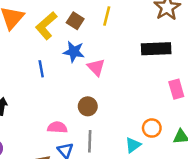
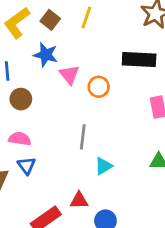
brown circle: (88, 106) -> (21, 99), moved
orange circle: (152, 128) -> (99, 87), moved
gray line: (90, 141) -> (83, 137), moved

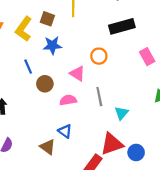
pink triangle: (69, 75) -> (77, 74), moved
pink semicircle: (20, 139) -> (68, 100), moved
red triangle: (79, 200) -> (112, 144), size x1.6

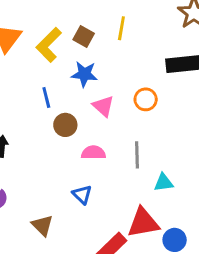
pink triangle: (77, 74) -> (103, 106), moved
cyan triangle: (121, 113) -> (164, 183), turned 32
brown triangle: (48, 147) -> (42, 225), moved

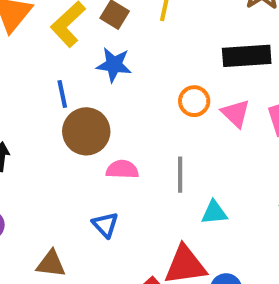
pink triangle: (103, 106) -> (236, 113), moved
brown circle: (65, 125) -> (86, 131), size x1.5
brown triangle: (42, 225) -> (51, 264), turned -40

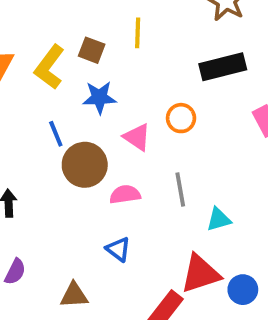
pink triangle: (236, 113) -> (137, 137), moved

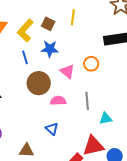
blue line: (56, 134) -> (25, 57), moved

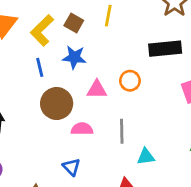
pink triangle: (67, 71) -> (97, 89), turned -42

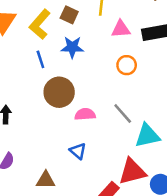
pink triangle: (97, 89) -> (121, 29), moved
gray line: (122, 131) -> (123, 113), turned -35
cyan triangle: (146, 157) -> (147, 136), size x1.5

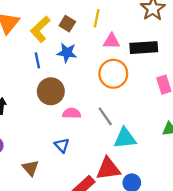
orange circle: (127, 65) -> (113, 74), size x1.6
brown triangle: (46, 180) -> (30, 168), turned 42

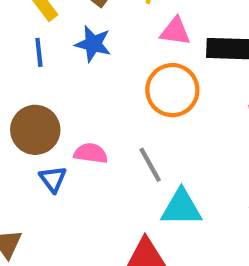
brown circle: (51, 91) -> (35, 130), moved
blue triangle: (62, 145) -> (53, 179), moved

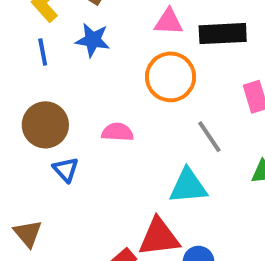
pink semicircle: (91, 153) -> (117, 132), moved
gray line: (150, 165) -> (209, 137), moved

